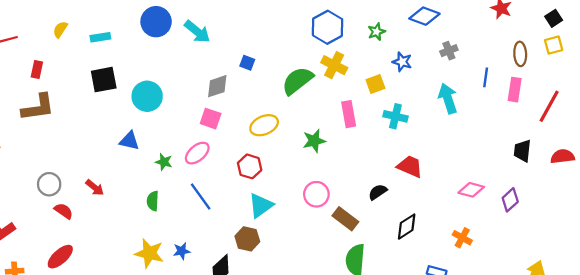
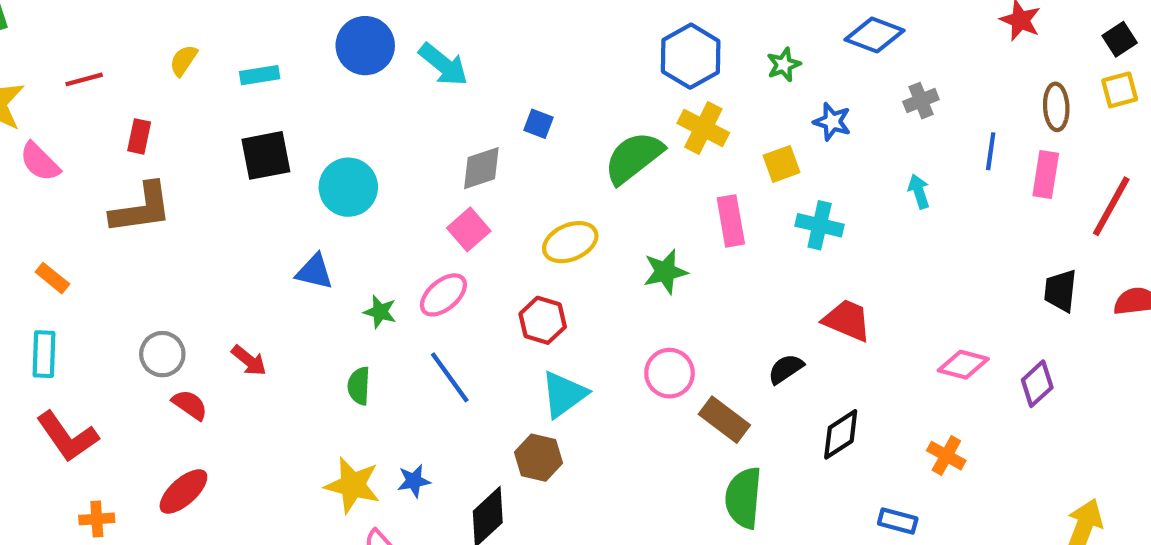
cyan arrow: (448, 98) -> (919, 191), size x0.6
pink square: (211, 119) -> (469, 229), turned 30

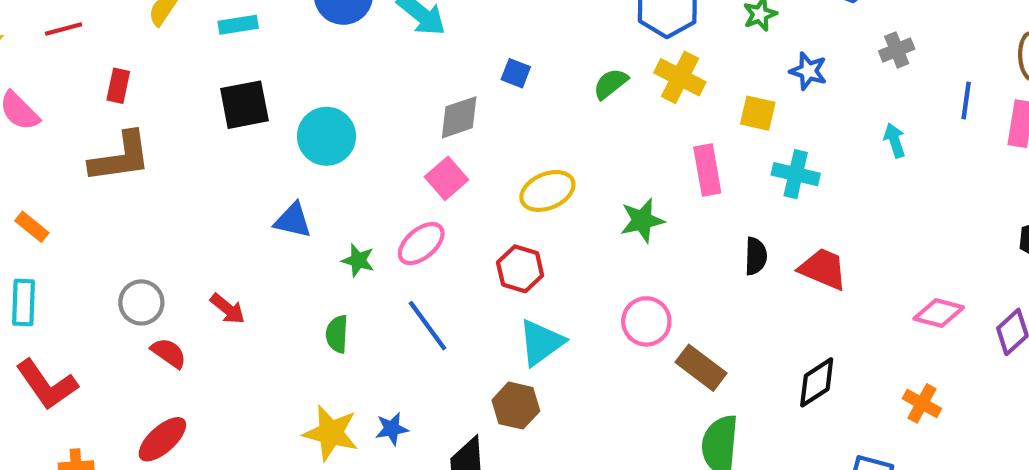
green semicircle: (634, 158) -> (611, 84), moved, size x0.6
yellow square: (782, 164) -> (758, 113), turned 33
black semicircle: (786, 369) -> (756, 256), moved, turned 126

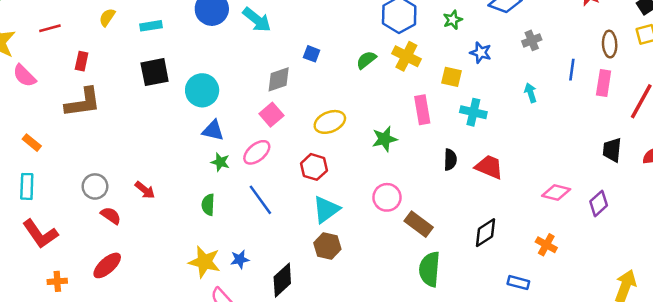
blue triangle: (293, 220) -> (213, 130), moved
brown hexagon: (516, 406) -> (327, 246), moved

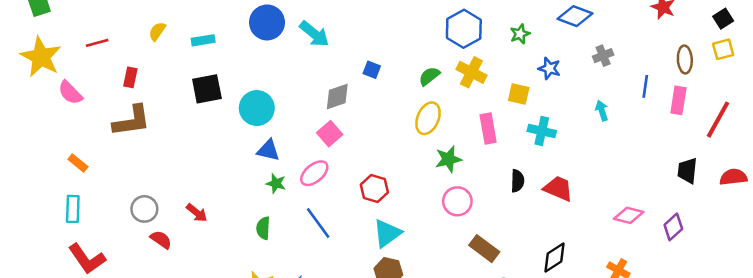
yellow ellipse: (330, 122) -> (428, 118), moved, turned -44
pink circle: (387, 197) -> (457, 201), moved

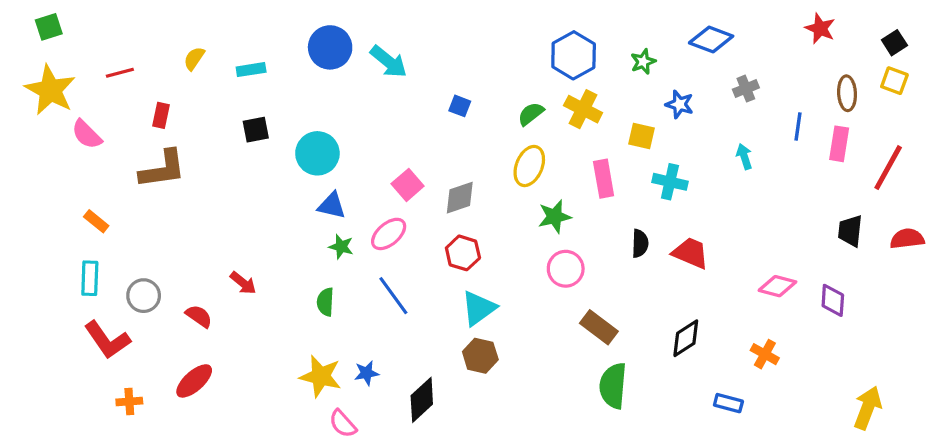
yellow square: (723, 49) -> (894, 81), turned 35
black square: (207, 89) -> (256, 130), size x0.7
gray diamond: (337, 97) -> (460, 198), moved
gray circle: (144, 209) -> (144, 296), moved
purple diamond: (673, 227) -> (833, 300), turned -44

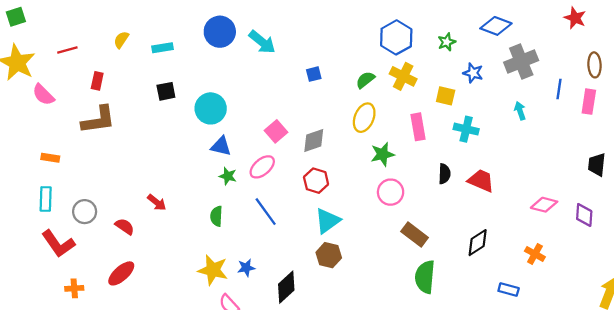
gray cross: (746, 89) -> (521, 61), size x1.8
blue square: (460, 106) -> (314, 74), turned -35
orange rectangle: (96, 221) -> (50, 158), turned -30

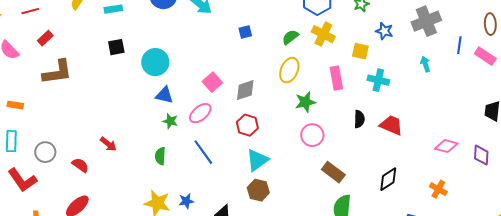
red rectangle: (97, 81) -> (45, 38), moved, turned 35
pink rectangle: (589, 102) -> (485, 56), turned -65

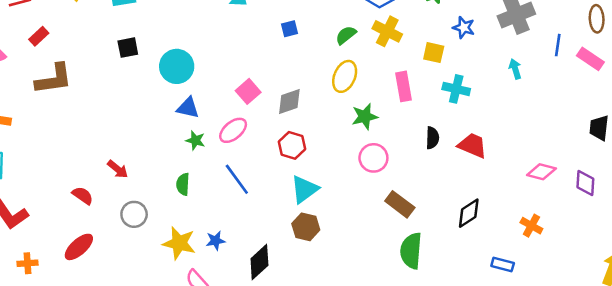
gray circle: (45, 152) -> (134, 214), moved

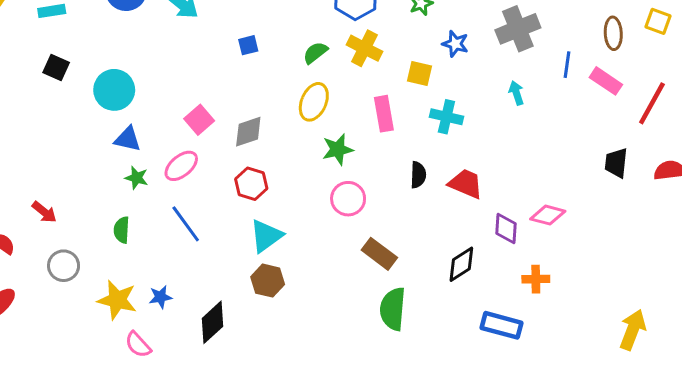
black square: (128, 48) -> (56, 68), turned 35
purple diamond: (585, 183) -> (506, 228), moved
orange cross: (531, 226) -> (536, 279), turned -30
blue rectangle: (503, 264) -> (502, 325), size x1.5

